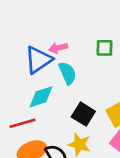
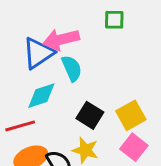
pink arrow: (58, 48) -> (61, 39), size x1.6
green square: (105, 48) -> (114, 20), moved

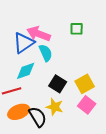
green square: (114, 20) -> (77, 29), moved
pink arrow: (61, 39) -> (39, 34), turned 35

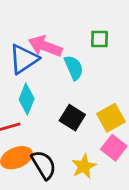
cyan semicircle: (46, 53) -> (74, 68), moved
cyan diamond: (26, 71) -> (27, 99), turned -50
yellow star: (55, 107) -> (84, 166), moved, turned 30

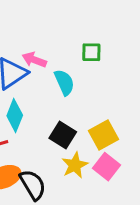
pink arrow: (45, 46) -> (34, 60), size x0.7
yellow star: (84, 166) -> (75, 165), moved

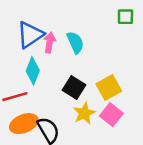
green square: (91, 52) -> (125, 17), moved
pink arrow: (34, 60) -> (50, 42), moved, turned 78

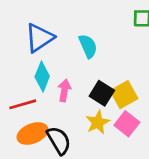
pink arrow: (50, 42) -> (64, 90), moved
black square: (74, 88) -> (102, 93), moved

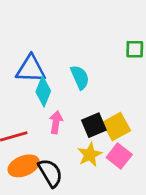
blue triangle: (39, 38) -> (31, 69), turned 36
cyan diamond: (42, 77) -> (43, 91), moved
black square: (102, 93) -> (94, 125), turned 35

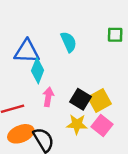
cyan semicircle: (80, 77) -> (69, 42), moved
black square: (94, 125) -> (81, 99), turned -36
yellow star: (90, 155) -> (77, 124), turned 30

